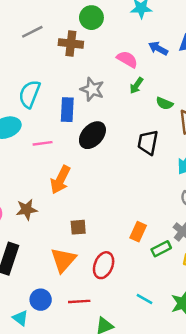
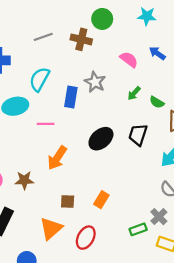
gray line: (32, 32) -> (43, 37), moved
green arrow: (136, 86) -> (134, 93), moved
black ellipse: (92, 135) -> (101, 139), moved
orange rectangle: (138, 232) -> (101, 200), moved

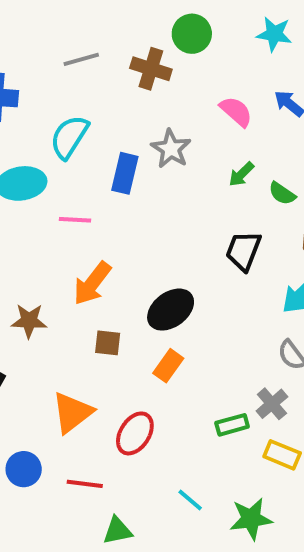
black ellipse: (101, 139) -> (171, 310), moved
brown square: (68, 201) -> (108, 343), moved

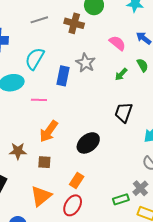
green semicircle: (282, 193) -> (143, 65), moved, turned -152
brown square: (108, 343) -> (44, 162), moved
orange rectangle: (168, 366) -> (77, 181), moved

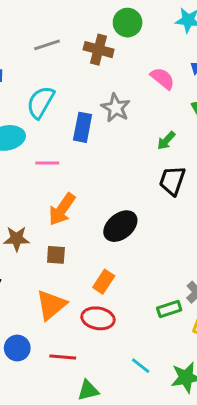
green arrow: (121, 74) -> (166, 141), moved
red ellipse: (73, 205) -> (98, 318), turned 70

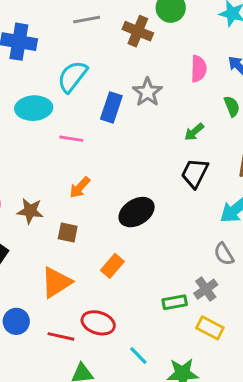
pink semicircle: (162, 78) -> (199, 69), turned 45
orange arrow: (62, 209) -> (80, 187), size x0.7
red ellipse: (98, 318) -> (98, 323), moved

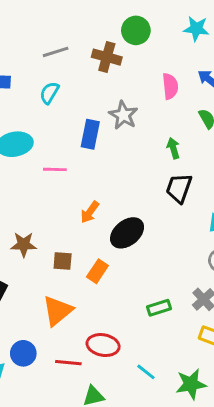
cyan semicircle: (72, 77) -> (49, 93), moved, size x0.7
green arrow: (194, 132) -> (173, 148), turned 120
orange arrow: (80, 187) -> (90, 212), moved
orange rectangle: (112, 266) -> (97, 271), moved
green rectangle: (175, 302) -> (159, 308), moved

